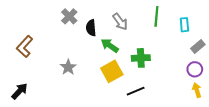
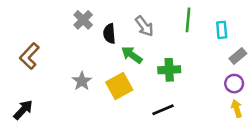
yellow square: (112, 71) -> (119, 86), moved

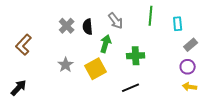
gray cross: (83, 20) -> (67, 26), moved
green arrow: (132, 55) -> (106, 44), turned 72
yellow arrow: (237, 108) -> (190, 87), turned -64

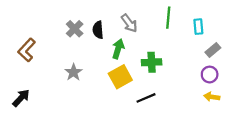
yellow square: (96, 69) -> (120, 77), moved

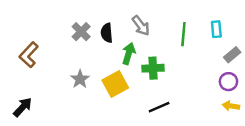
green line: (168, 18) -> (183, 34), moved
green cross: (152, 62) -> (153, 68), moved
yellow square: (120, 77) -> (115, 84), moved

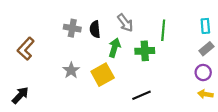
cyan rectangle: (216, 29) -> (205, 26), moved
gray cross: (81, 32) -> (72, 28), turned -35
green cross: (153, 68) -> (145, 51), moved

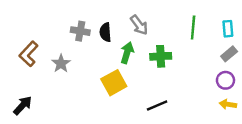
green line: (163, 30) -> (193, 27), moved
gray star: (71, 70) -> (61, 64), moved

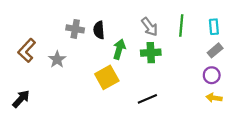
gray arrow: (139, 25) -> (150, 27), moved

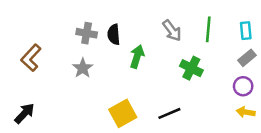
green cross: (151, 53) -> (191, 68), moved, turned 30
gray star: (57, 59) -> (83, 68), moved
yellow square: (107, 77) -> (123, 113), moved

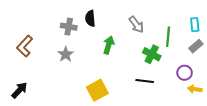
green line: (208, 29) -> (168, 37), moved
black semicircle: (114, 34) -> (90, 18), moved
purple circle: (243, 86) -> (185, 73), moved
black line: (169, 113) -> (145, 81), moved, turned 30

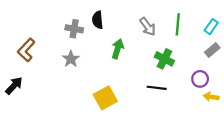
cyan rectangle: (195, 25) -> (211, 27), turned 40
green line: (168, 37) -> (178, 24), moved
black arrow: (19, 90) -> (14, 86), moved

